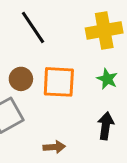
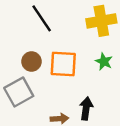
black arrow: (106, 126) -> (86, 108), moved

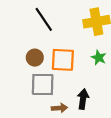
gray square: (19, 92) -> (43, 84), moved, turned 30

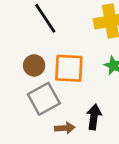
gray square: (43, 84) -> (44, 99), turned -30

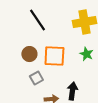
gray square: (44, 99) -> (36, 78), size x0.6

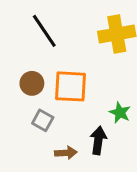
green star: (86, 54) -> (120, 113), moved
gray square: (36, 78) -> (43, 120), turned -32

